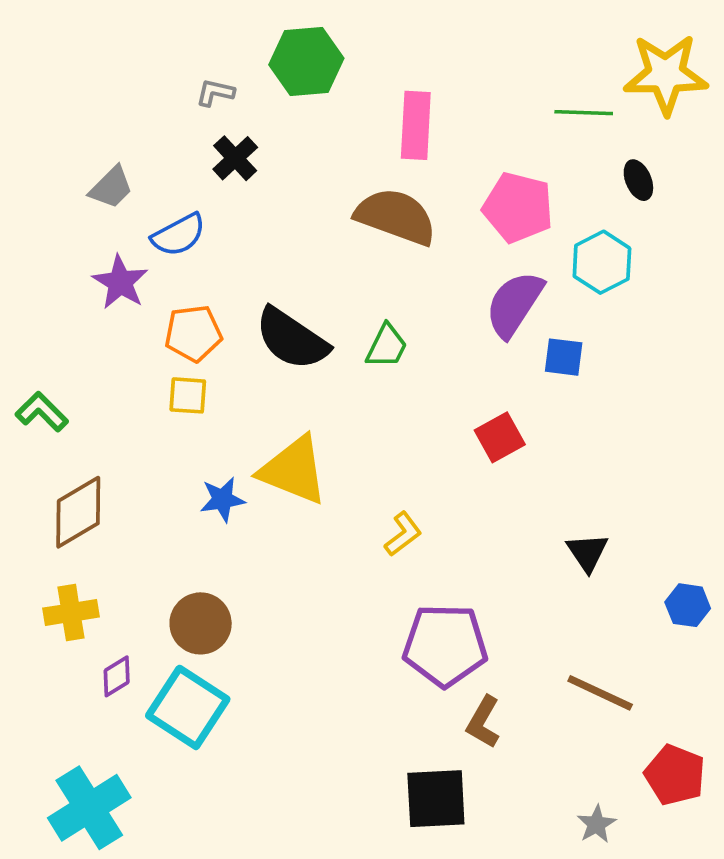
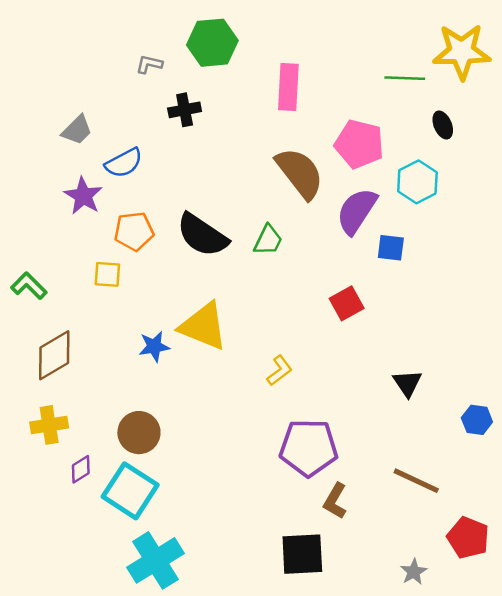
black cross: (235, 158) -> (185, 110), moved, turned 32
brown semicircle: (396, 217) -> (300, 173), moved, turned 32
yellow square: (188, 395) -> (107, 274), moved
cyan cross: (89, 808) -> (155, 560), moved

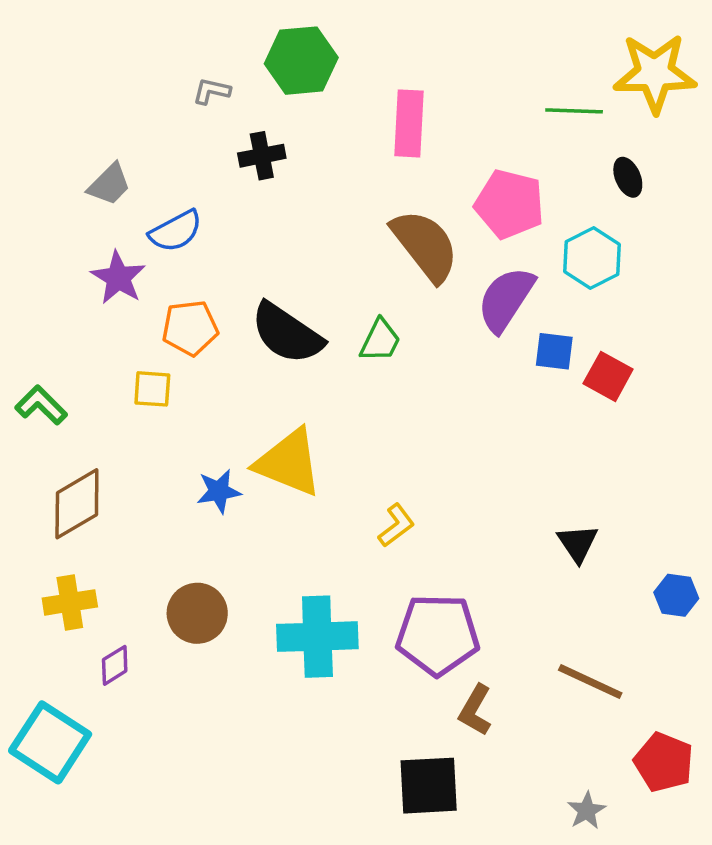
red square: (347, 303) -> (608, 376), moved, turned -32
cyan square: (130, 491) -> (50, 742), moved
cyan cross: (155, 560) -> (317, 637), moved, turned 30

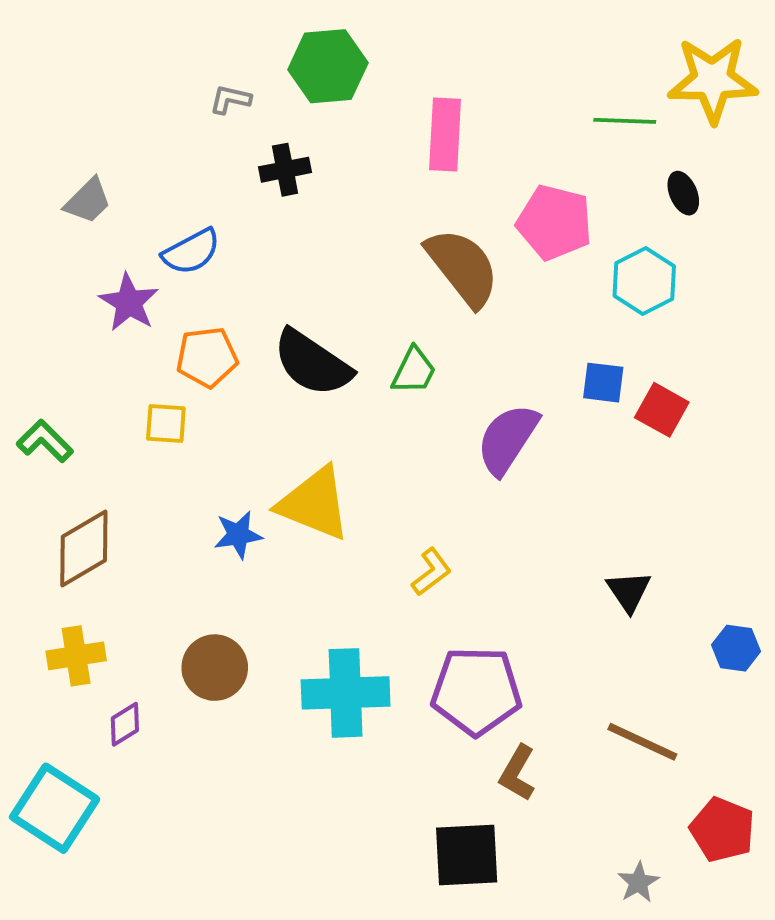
gray trapezoid: (109, 184) -> (88, 201), moved
purple semicircle: (506, 299) -> (508, 439), moved

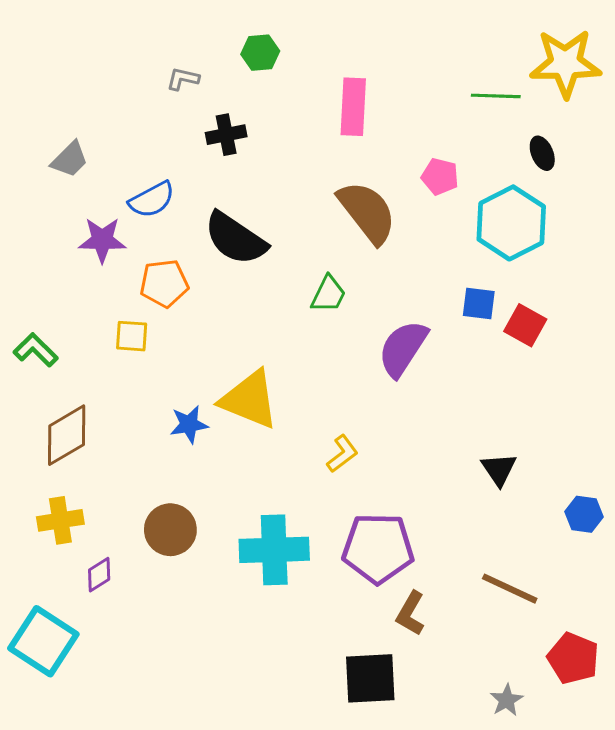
green hexagon: (328, 66) -> (260, 53), size x0.6
pink pentagon: (554, 222) -> (440, 176), size x0.6
cyan hexagon: (644, 281) -> (511, 223), size x1.4
purple star: (129, 302) -> (102, 240), turned -30
black semicircle: (312, 363) -> (235, 238), moved

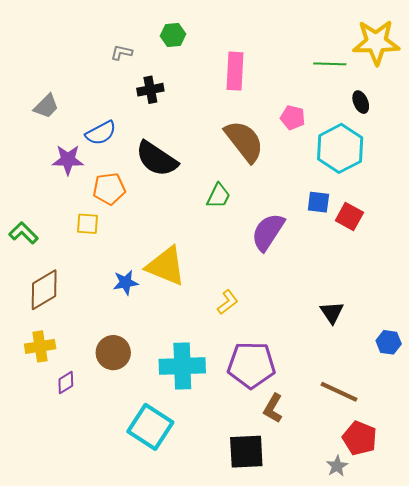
cyan square: (43, 641) -> (150, 427), moved
red pentagon: (573, 658) -> (360, 438), moved

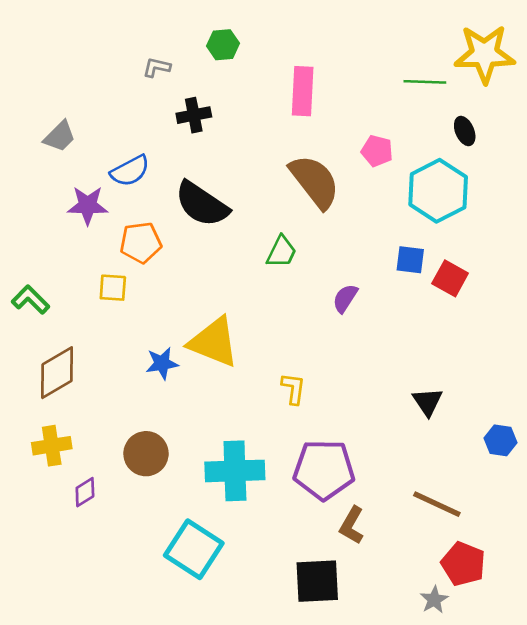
purple semicircle: (268, 232) -> (345, 298), size x0.6
yellow L-shape: (228, 302) -> (293, 389), turned -45

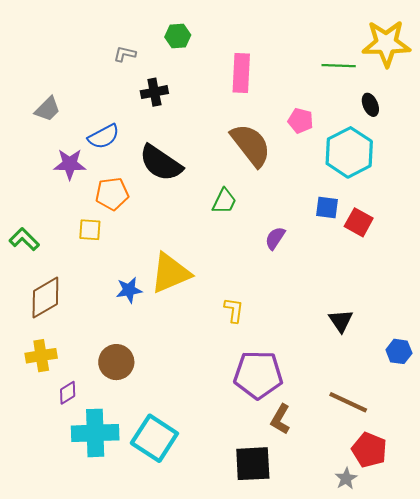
yellow triangle: (214, 342) -> (170, 273), turned -45
cyan cross: (235, 471) -> (95, 433), moved

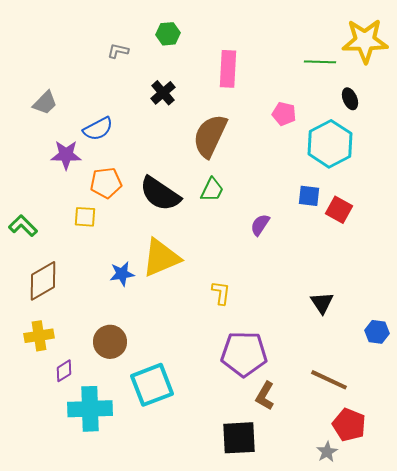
black cross: (154, 92) -> (163, 93), moved, turned -30
brown semicircle: (251, 145) -> (210, 136), moved, turned -117
black semicircle: (161, 163) -> (160, 194), moved
cyan square: (154, 438) -> (152, 385), moved, turned 36

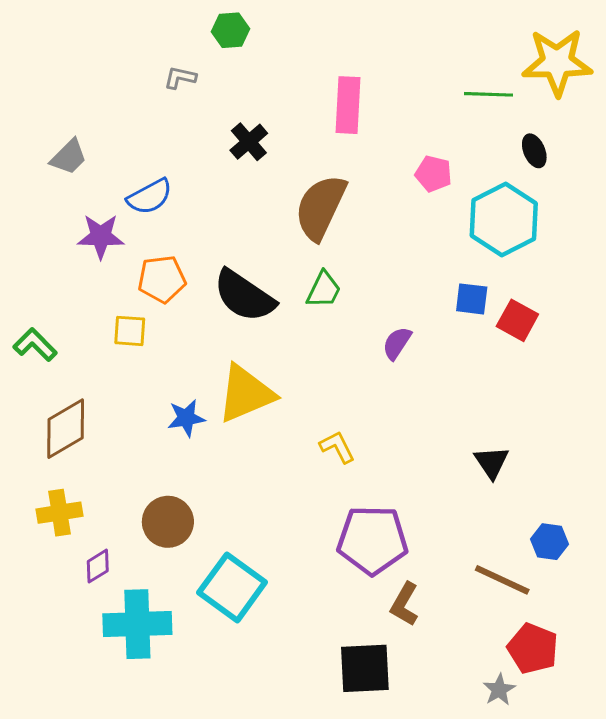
green hexagon: (168, 34) -> (230, 30), moved
yellow L-shape: (221, 293) -> (337, 447), turned -35
blue hexagon: (377, 332) -> (550, 542), moved
cyan square: (152, 385) -> (232, 587), turned -33

